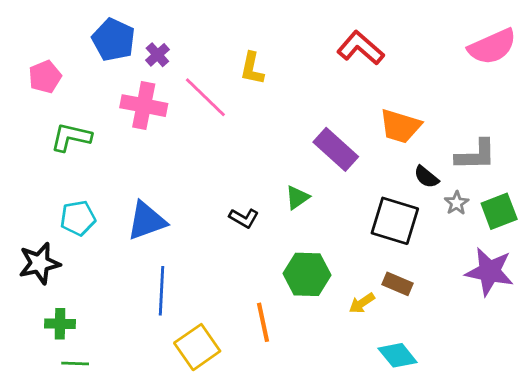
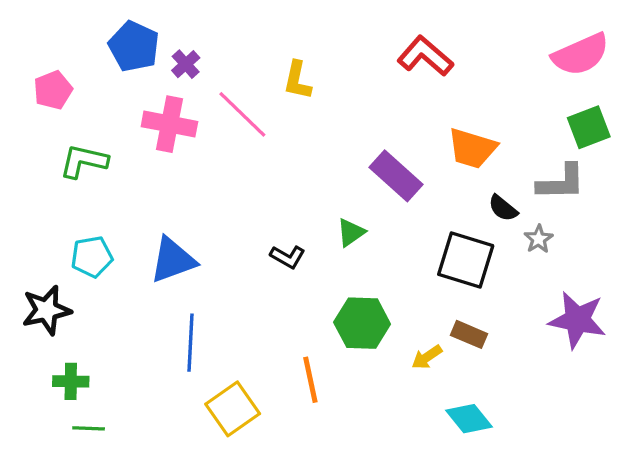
green square: (499, 211) -> (589, 127), moved

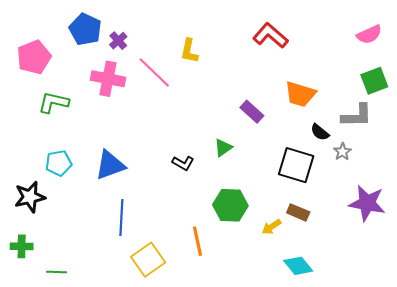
pink semicircle: (581, 54) -> (369, 35), size x0.7
pink pentagon: (53, 90) -> (34, 57), size x1.4
purple rectangle: (396, 176) -> (252, 112), size x0.7
green cross: (71, 381) -> (22, 246), moved

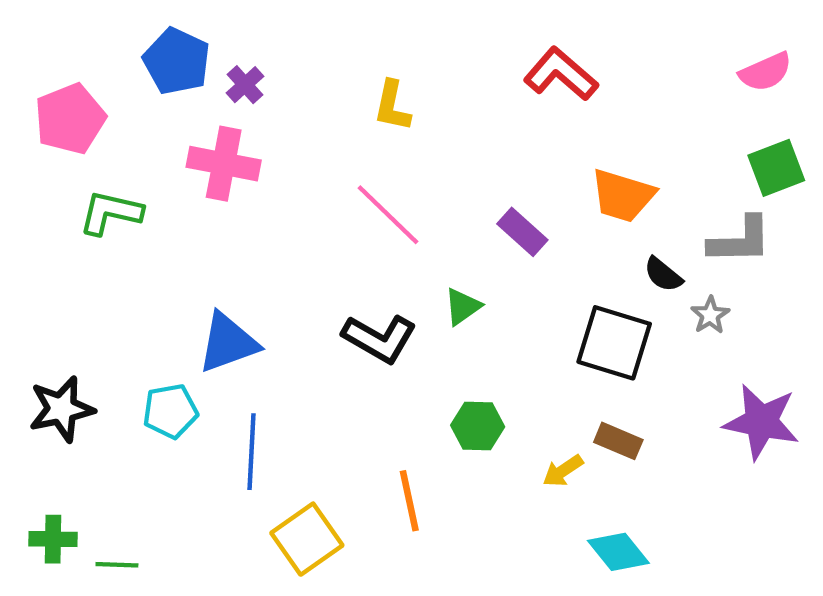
pink line: (154, 73) -> (388, 215), moved
cyan pentagon: (59, 163) -> (170, 411), moved
black L-shape: (183, 163) -> (379, 339), size x1.6
green hexagon: (230, 205) -> (478, 426), size x0.7
green cross: (22, 246) -> (53, 539), moved

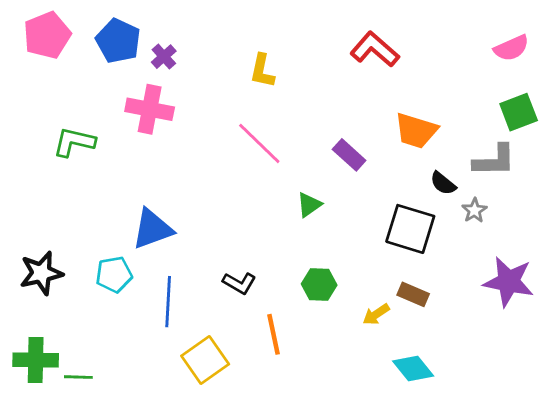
pink pentagon: (70, 119) -> (47, 35), moved
black L-shape: (379, 339) -> (239, 283), moved, size x0.7
green cross: (53, 539) -> (36, 360), size x1.4

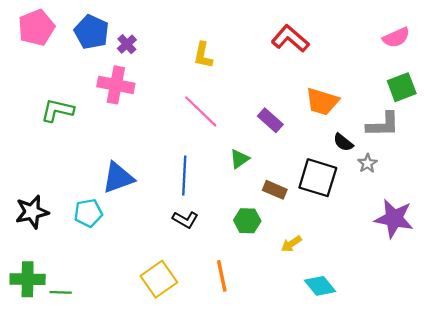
brown rectangle: (413, 294) -> (275, 190), moved
blue line: (168, 302) -> (184, 175), moved
orange line: (274, 334) -> (222, 276), moved

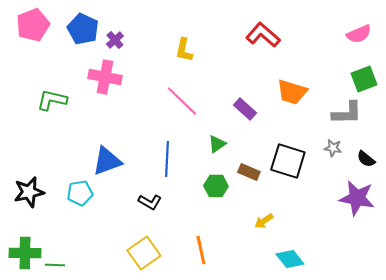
black semicircle: (343, 142) -> (366, 159), moved
gray star: (367, 163) -> (333, 148), turned -30
black L-shape: (185, 220) -> (150, 202), moved
green hexagon: (247, 221) -> (216, 186), moved

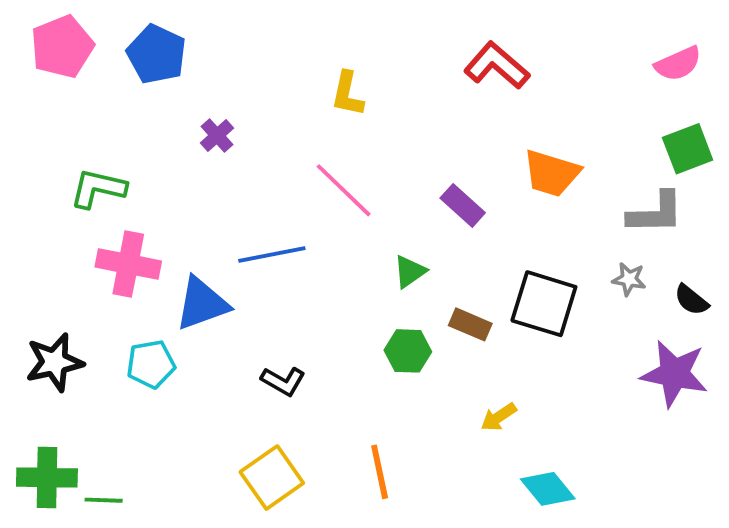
purple cross: (115, 40) -> (217, 136), moved
pink cross: (105, 77) -> (128, 264), moved
blue line: (167, 159) -> (272, 255), moved, turned 76

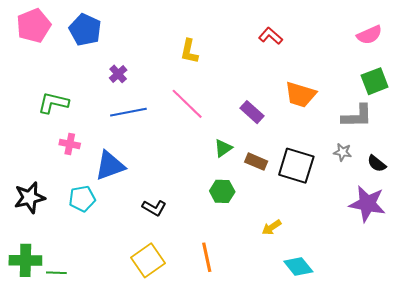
red L-shape: (497, 66) -> (271, 36), size x0.7
blue line: (272, 255) -> (128, 112), moved
pink cross: (128, 264) -> (70, 144), size x0.6
brown rectangle: (470, 324) -> (256, 162), moved

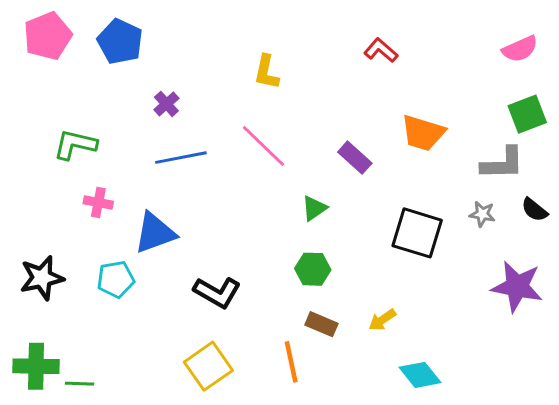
brown rectangle: (256, 162) -> (321, 324), moved
black semicircle: (377, 164) -> (534, 210), moved
black L-shape: (154, 208) -> (217, 292), size x1.4

